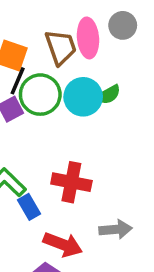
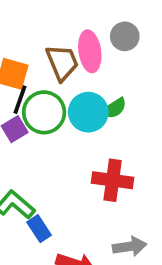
red cross: (71, 182) -> (113, 180), moved

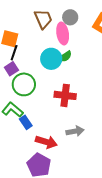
pink ellipse: (90, 51) -> (63, 33), moved
brown trapezoid: (62, 63) -> (43, 19), moved
green circle: (44, 112) -> (24, 84), moved

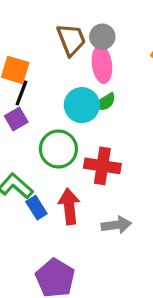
gray circle: (70, 17) -> (102, 37), moved
green circle: (24, 84) -> (58, 149), moved
red arrow: (46, 142) -> (69, 206), moved, turned -115

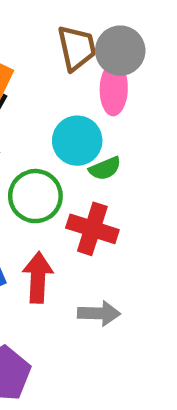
gray circle: (102, 37) -> (120, 51), size x1.4
green semicircle: (105, 102) -> (105, 168), moved

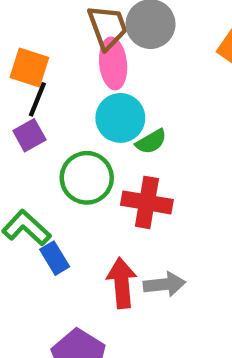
pink ellipse: (114, 89) -> (113, 63), moved
red arrow: (38, 278) -> (122, 283), moved

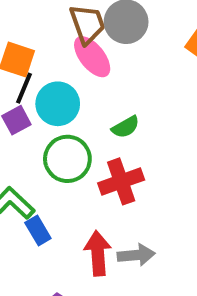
pink ellipse: (113, 63) -> (92, 57), turned -33
cyan circle: (120, 118) -> (58, 104), moved
red cross: (147, 202) -> (121, 181), turned -30

